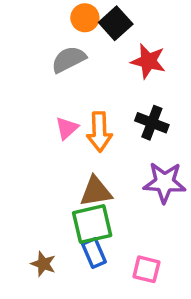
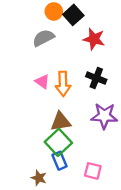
pink triangle: (67, 128) -> (42, 81), turned -42
green square: (92, 224) -> (58, 142), turned -30
brown star: (43, 264) -> (39, 178), moved

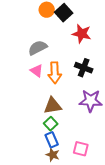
gray semicircle: (43, 38) -> (38, 48), moved
green square: (58, 142) -> (51, 124), size x0.6
brown star: (39, 178) -> (53, 155), moved

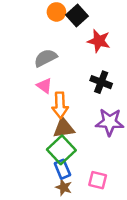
orange arrow: (55, 73) -> (60, 105), moved
green square: (51, 124) -> (61, 150), size x1.6

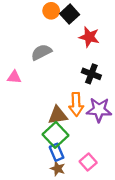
pink triangle: (44, 86) -> (14, 77), moved, turned -32
orange arrow: (60, 105) -> (76, 104), moved
pink square: (98, 180) -> (88, 162), turned 35

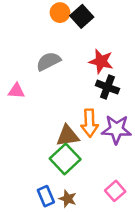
red star: (89, 37) -> (101, 61), moved
blue rectangle: (57, 152) -> (46, 196), moved
pink square: (88, 162) -> (115, 191), moved

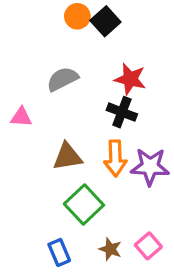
black cross: (107, 87) -> (122, 112), moved
brown triangle: (68, 136) -> (67, 157), moved
brown star: (68, 199) -> (110, 249), moved

